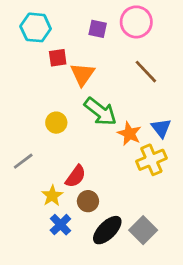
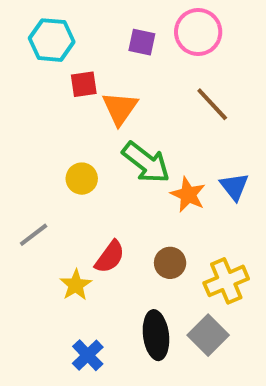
yellow cross: (151, 160) -> (226, 281), moved
brown circle: (88, 201) -> (170, 263), moved
blue cross: (60, 225) -> (88, 355), moved
black ellipse: (107, 230) -> (156, 335), turned -52

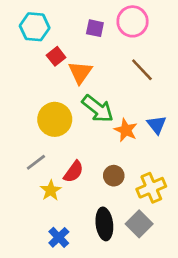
red square: (84, 84) -> (56, 56), turned -30
yellow circle: (82, 179) -> (55, 119), size x1.6
gray line: (34, 235) -> (36, 162), moved

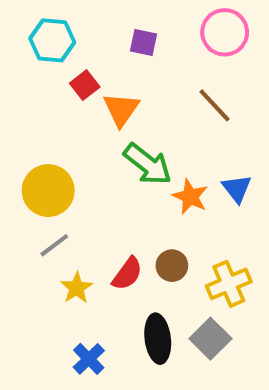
pink circle: (133, 21) -> (225, 32), moved
yellow circle: (55, 119) -> (48, 191), moved
red semicircle: (74, 172) -> (127, 274), moved

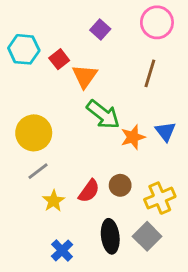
cyan hexagon: (52, 40) -> (24, 49), moved
purple square: (144, 42) -> (100, 29), turned 30
brown line: (215, 105) -> (150, 73), turned 60
orange star: (190, 197) -> (133, 137), turned 30

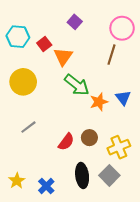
pink circle: (157, 22) -> (122, 28), moved
yellow circle: (34, 133) -> (23, 82), moved
yellow star: (54, 201) -> (17, 181), moved

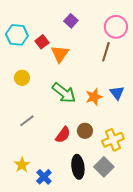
yellow circle: (23, 82) -> (22, 78), size x0.6
green arrow: (77, 85) -> (64, 93), moved
yellow star: (17, 181) -> (22, 165), moved

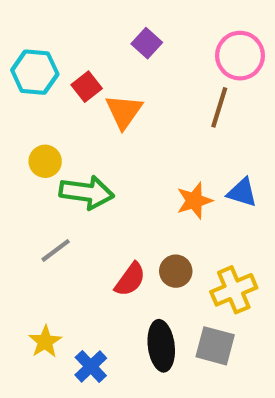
green arrow: (64, 93) -> (87, 192), moved, turned -30
blue triangle: (117, 93) -> (242, 192), turned -35
gray square: (104, 167) -> (215, 346), turned -30

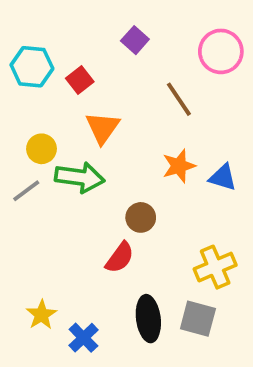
brown line: (219, 107) -> (179, 99), moved, turned -51
orange triangle: (124, 112) -> (103, 128), moved
orange star: (194, 201) -> (179, 166), moved
gray line: (56, 250) -> (26, 191), moved
brown circle: (176, 271) -> (141, 217), moved

